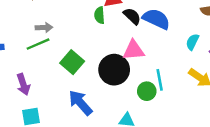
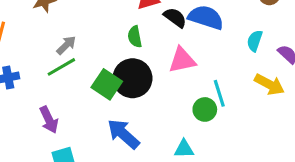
green semicircle: (99, 15) -> (135, 37), moved
gray arrow: (44, 27) -> (66, 45), turned -35
black circle: (114, 70) -> (132, 78), moved

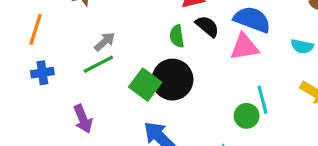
black semicircle: (175, 18) -> (207, 26), moved
cyan semicircle: (255, 41) -> (302, 46), turned -100
pink triangle: (182, 60) -> (244, 47), moved

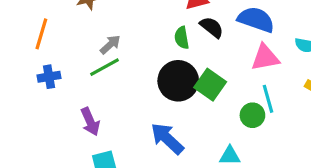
pink triangle: (244, 47) -> (265, 58), moved
green square: (145, 85) -> (210, 85), moved

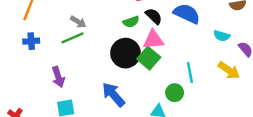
green semicircle: (182, 38) -> (131, 22), turned -105
gray arrow: (110, 45) -> (78, 22), turned 70
pink triangle: (265, 58) -> (153, 40), moved
green circle: (252, 115) -> (175, 93), moved

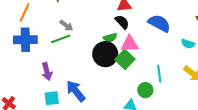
black semicircle: (154, 16) -> (122, 22), moved
green semicircle: (131, 22) -> (110, 38), moved
blue cross: (31, 41) -> (25, 40), size x1.6
blue arrow: (113, 95) -> (76, 91), moved

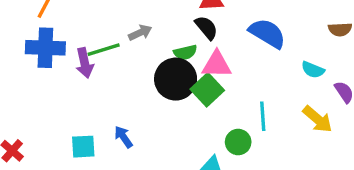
gray arrow: (66, 25) -> (140, 33), moved, turned -64
purple arrow: (47, 71) -> (85, 63), moved
blue arrow: (76, 91) -> (123, 137), size x0.6

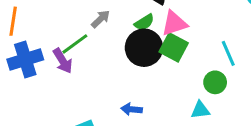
blue arrow: (123, 137) -> (132, 109), moved, turned -30

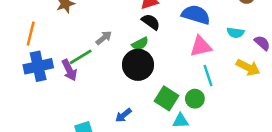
pink triangle: (174, 23) -> (201, 46), moved
green square: (174, 47) -> (166, 98), moved
blue arrow: (132, 109) -> (123, 115), turned -49

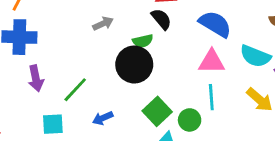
cyan semicircle: (235, 33) -> (255, 56), size x1.5
green line: (81, 57) -> (75, 90), moved, turned -30
purple arrow: (69, 70) -> (36, 78), moved

